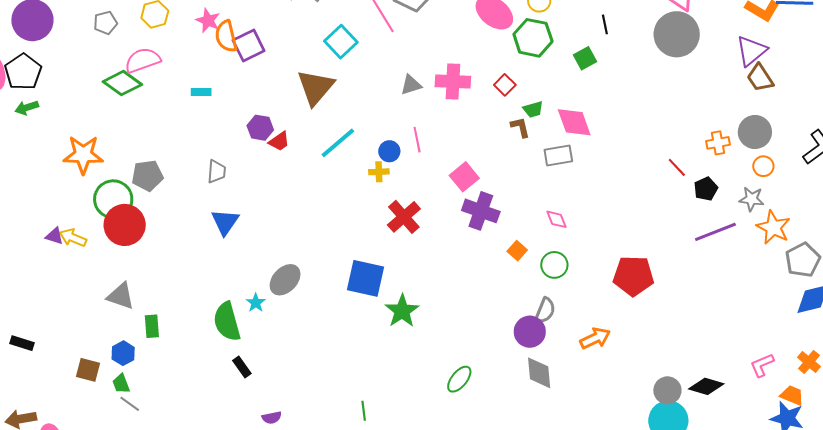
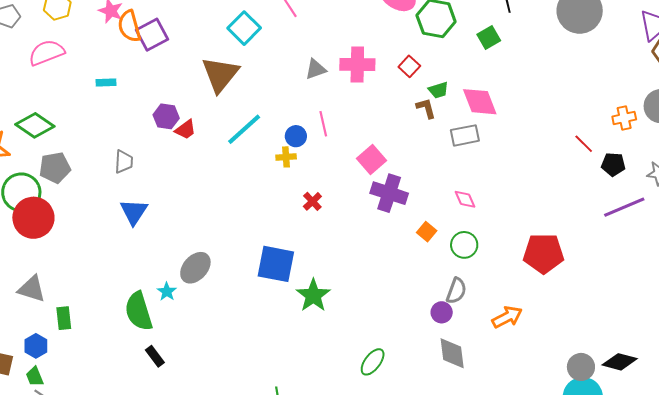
green diamond: (122, 83) -> (35, 125), moved
black pentagon: (706, 189) -> (613, 164), turned 30
red cross: (404, 217) -> (312, 201), size x0.6
purple circle: (530, 332) -> (442, 312), size x0.7

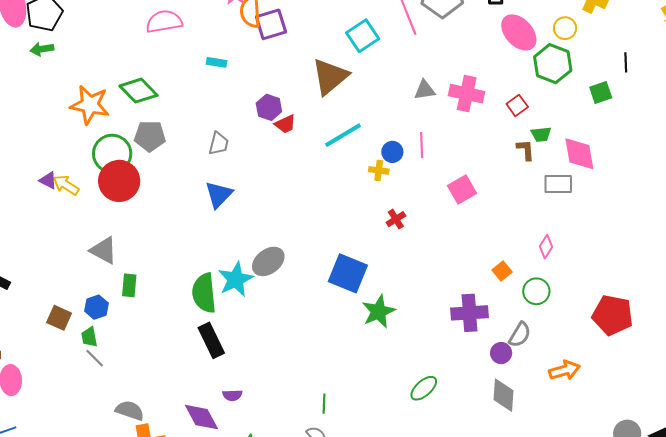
purple cross: (389, 193) -> (470, 313), moved, turned -33
pink diamond: (465, 199) -> (546, 247), turned 45
cyan star: (167, 292) -> (236, 279), size x1.8
black rectangle: (155, 356) -> (211, 340), size x1.6

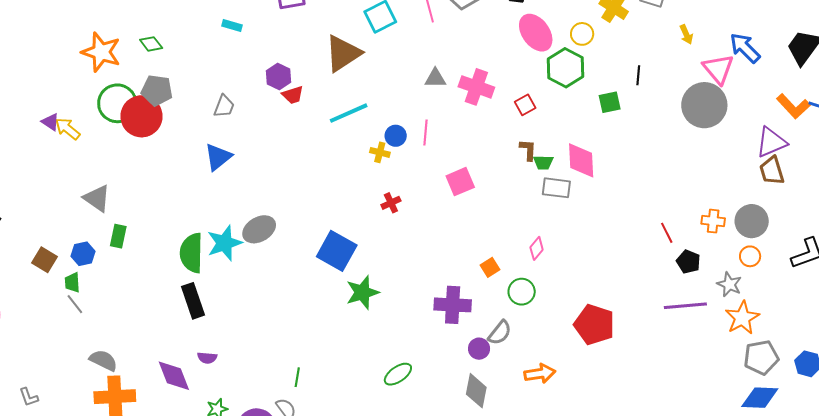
green diamond: (138, 91) -> (151, 44), size x0.6
green trapezoid: (541, 134) -> (543, 162), moved
red circle: (119, 181) -> (141, 116), moved

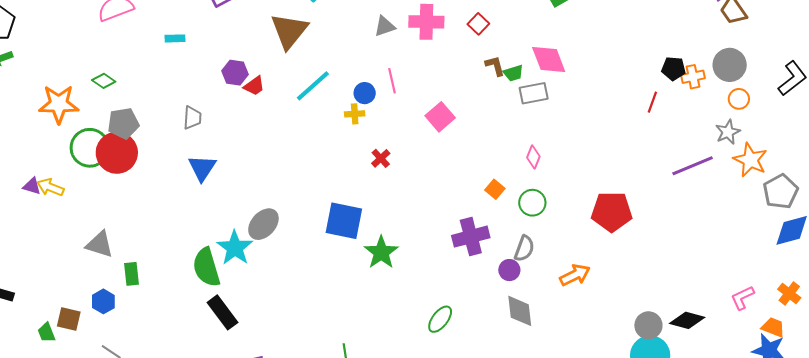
red line: (667, 233) -> (652, 102), turned 65
black pentagon: (688, 262) -> (673, 69), moved
green trapezoid: (72, 282) -> (46, 333), moved
gray star: (729, 284) -> (728, 132), turned -30

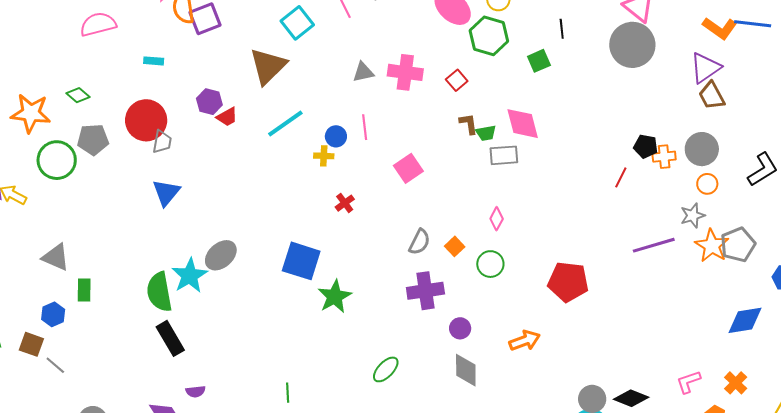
red circle: (117, 153) -> (146, 120), moved
gray pentagon: (781, 192) -> (738, 245), moved
gray semicircle: (524, 248) -> (419, 242), moved
brown square: (69, 319) -> (31, 344), moved

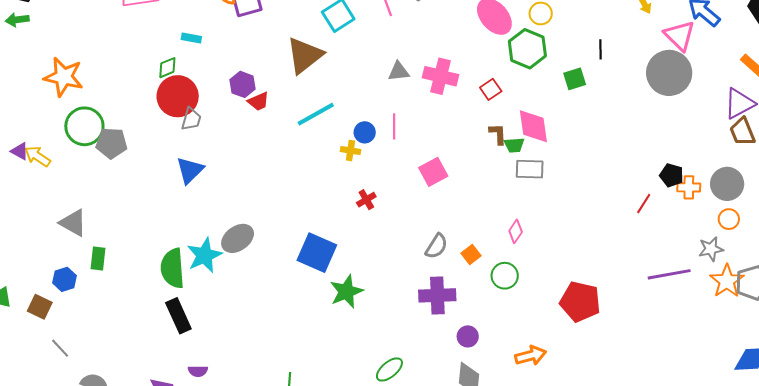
green diamond: (78, 95) -> (167, 68), moved, turned -70
pink diamond: (523, 124) -> (533, 126), moved
gray pentagon: (93, 140) -> (111, 143), moved
gray line: (55, 365) -> (60, 348), moved

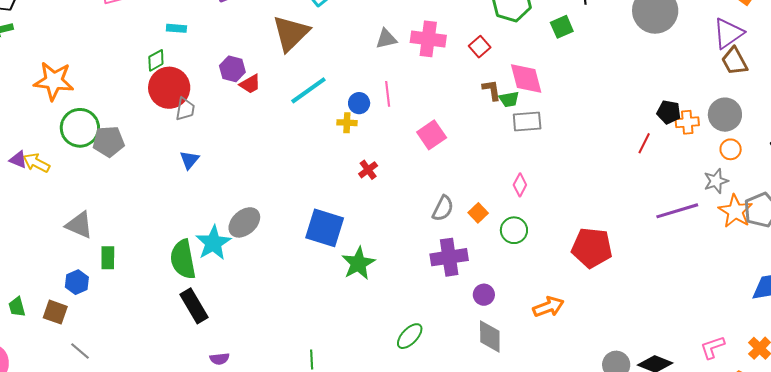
blue triangle: (190, 170) -> (189, 160), size x0.7

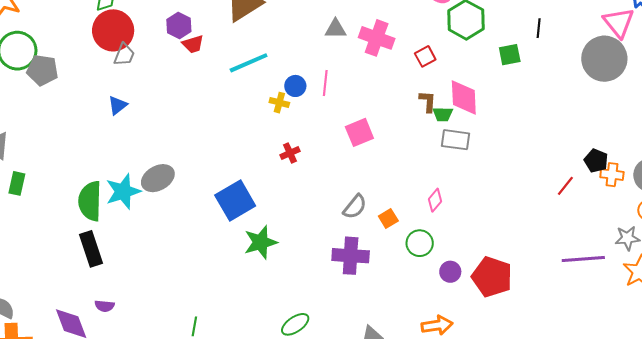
blue square: (325, 228) -> (235, 200), turned 30
purple circle: (484, 295) -> (450, 272), moved

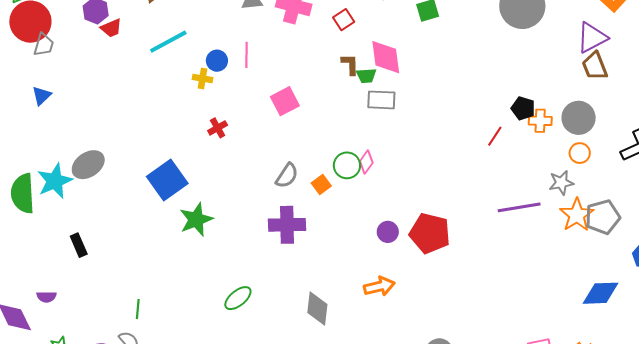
green circle: (420, 243) -> (347, 165), moved
black rectangle: (91, 249) -> (79, 245), moved, size x0.7

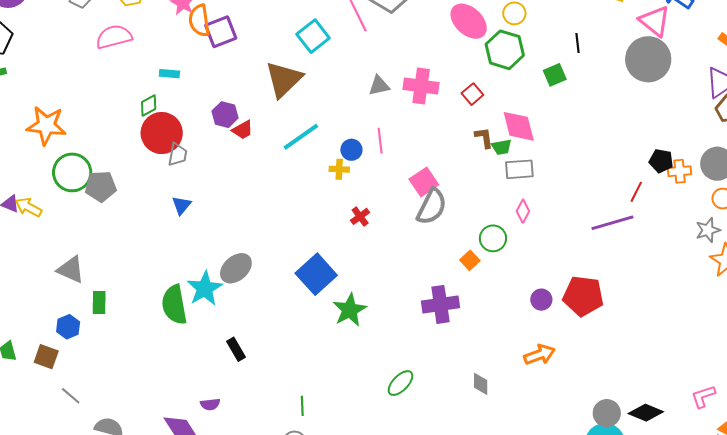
pink diamond: (366, 162) -> (523, 211), moved
gray semicircle: (287, 176) -> (432, 207), moved, size x1.4
purple line: (519, 207) -> (612, 223), moved
gray diamond: (317, 308) -> (481, 384), size x0.7

